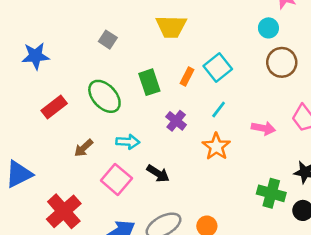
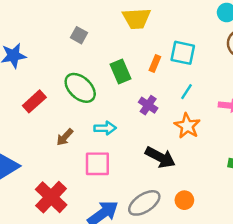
cyan square: (218, 68) -> (183, 53), turned -35
black arrow: (158, 173) -> (160, 157), moved, size x1.4
pink square: (116, 179) -> (97, 164), turned -36

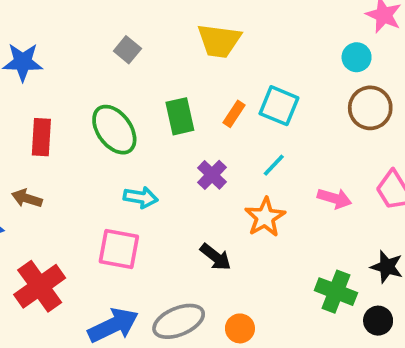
red rectangle: (34, 101) -> (41, 137), turned -55
brown arrow: (65, 137) -> (27, 198), moved, turned 54
black arrow: (160, 157) -> (216, 257), size x0.7

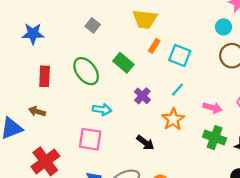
orange rectangle: (234, 114) -> (154, 46), moved
green rectangle: (180, 116) -> (123, 63), turned -36
green cross: (336, 292) -> (215, 138), moved

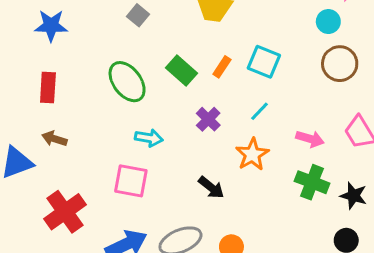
orange rectangle: (154, 46) -> (222, 67), moved
red rectangle: (45, 76) -> (48, 87), moved

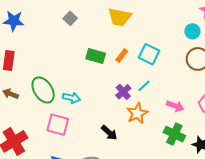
green rectangle: (182, 71) -> (96, 56), turned -30
green ellipse: (127, 82) -> (43, 90), moved
purple cross: (208, 119) -> (123, 92), moved

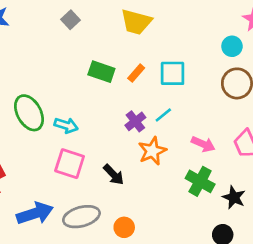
cyan square: (149, 54) -> (173, 73), turned -30
pink square: (58, 125) -> (70, 164), moved

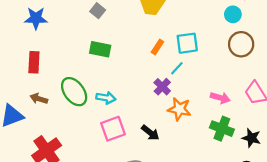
green rectangle: (101, 72) -> (100, 49), moved
cyan line: (163, 115) -> (177, 68), moved
orange star: (152, 151) -> (179, 109), turned -30
pink square: (70, 164) -> (113, 129), turned -30

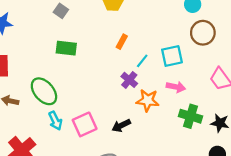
cyan square: (187, 43) -> (172, 56), moved
cyan arrow: (106, 98) -> (55, 121), moved, turned 60
pink arrow: (220, 98) -> (176, 87), moved
black arrow: (150, 133) -> (121, 126), turned 120

